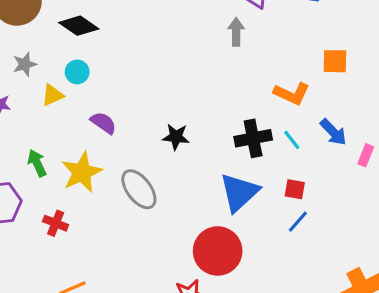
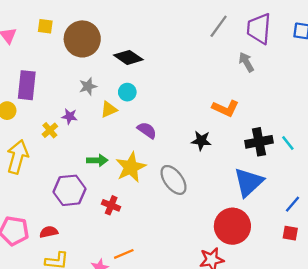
gray arrow: (236, 32) -> (246, 62), turned -30
orange L-shape: (292, 94) -> (225, 108), moved
green arrow: (37, 163) -> (97, 160), turned 114
red square: (295, 189) -> (290, 233), moved

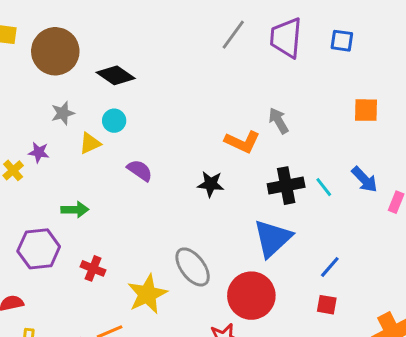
gray arrow: (246, 62) -> (279, 121), moved
yellow star: (131, 167) -> (147, 294), moved
gray ellipse: (173, 180) -> (193, 267), moved

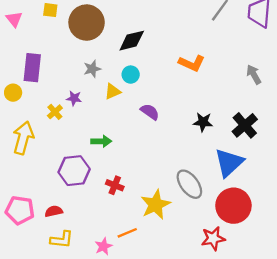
black diamond: (116, 75) -> (132, 41), turned -48
orange L-shape: (242, 142) -> (192, 63), moved
black cross: (286, 186) -> (245, 125), moved, turned -30
blue triangle: (272, 238) -> (229, 163), moved

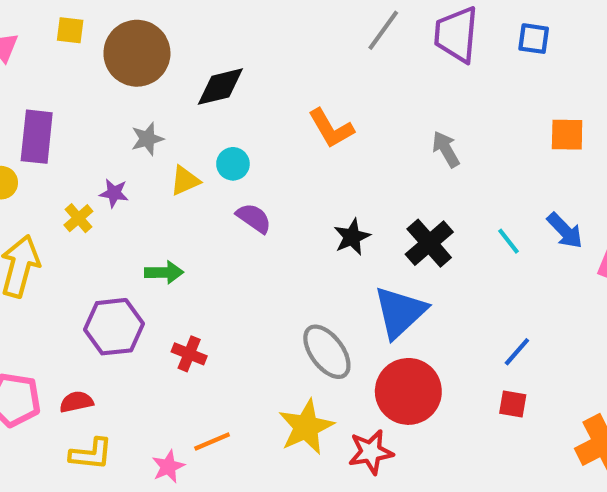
orange L-shape: (192, 63) -> (331, 128), turned 35
cyan circle: (131, 75) -> (233, 164), moved
black star: (203, 122) -> (352, 237), turned -30
yellow star: (155, 205) -> (306, 427), moved

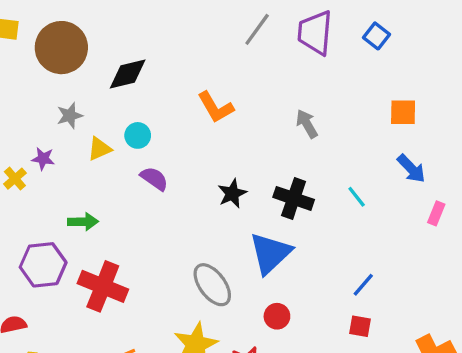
blue square: (534, 39) -> (376, 36), turned 30
blue arrow: (565, 231) -> (411, 169), moved
black cross: (429, 243) -> (294, 198), turned -30
red cross: (189, 354) -> (103, 286), size x1.8
red circle: (408, 391) -> (277, 316), size x0.5

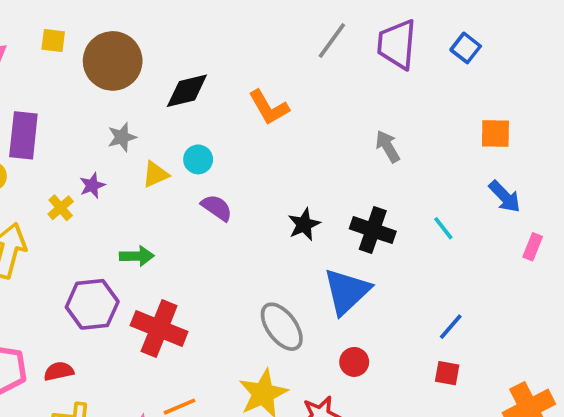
orange L-shape: (216, 107) -> (269, 107), moved
purple star: (43, 159) -> (92, 185), turned -30

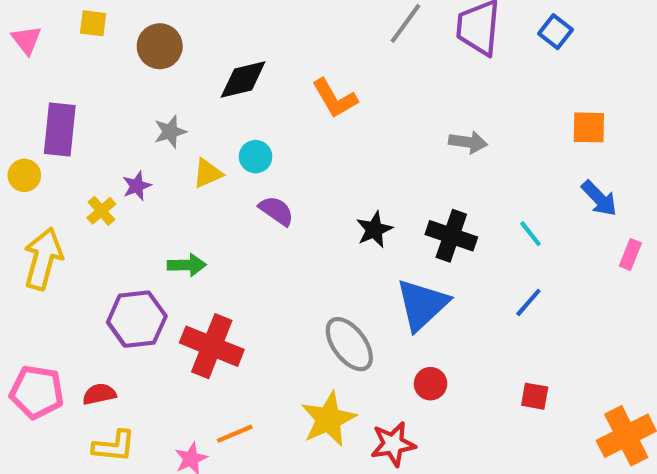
brown circle: (113, 61) -> (160, 46), size x0.7
gray arrow: (388, 146) -> (468, 142), turned 128
blue line: (451, 327) -> (528, 302), moved

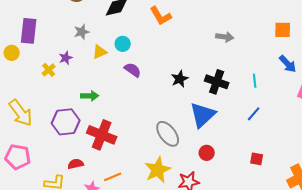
cyan line: (530, 234) -> (255, 81), turned 32
yellow arrow: (43, 259) -> (21, 113), moved, turned 128
red semicircle: (99, 394) -> (76, 164), moved

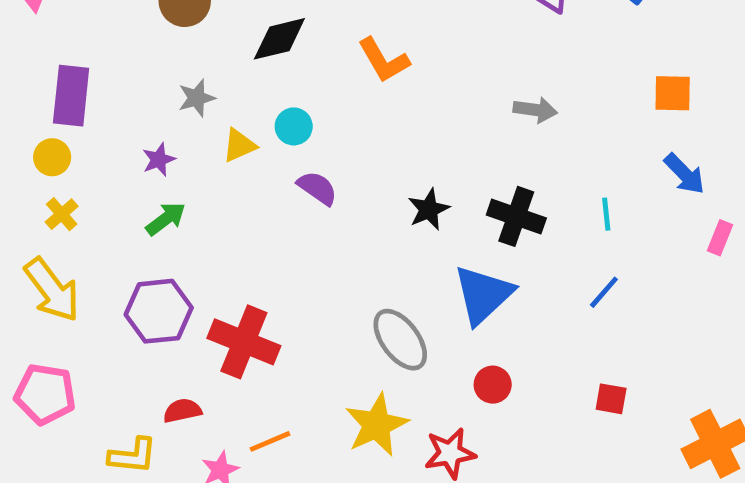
yellow circle: (12, 53) -> (52, 157), moved
yellow cross: (49, 70) -> (62, 214), moved
green arrow: (90, 96) -> (166, 219), moved, turned -36

